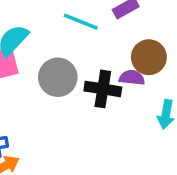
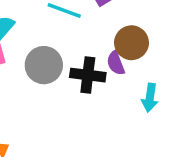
purple semicircle: (132, 78) -> (116, 63), turned -115

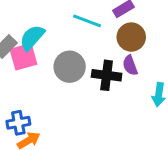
brown circle: (131, 43) -> (131, 37), moved

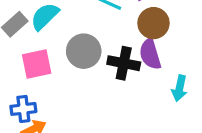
pink square: (23, 57) -> (37, 64), moved
purple semicircle: (130, 65) -> (150, 54), size x1.4

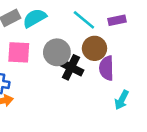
brown circle: (153, 23) -> (94, 48), moved
black cross: (124, 63) -> (71, 67), moved

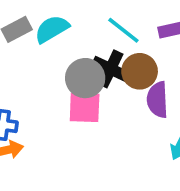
pink square: (19, 52) -> (85, 107), moved
black cross: (71, 67) -> (110, 69), moved

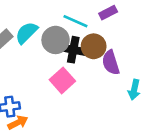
gray circle: (85, 78) -> (56, 40), moved
pink square: (85, 107) -> (62, 80), turned -30

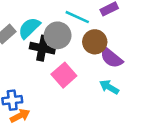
black cross: (73, 50) -> (42, 48), moved
purple semicircle: (111, 63) -> (111, 58), turned -35
cyan arrow: (134, 90) -> (109, 87), moved, turned 108

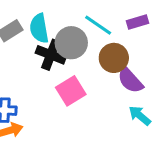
cyan semicircle: (29, 28) -> (39, 28), turned -65
cyan arrow: (109, 87) -> (140, 116), moved

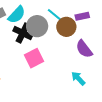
cyan semicircle: (39, 28) -> (17, 15), turned -132
brown circle: (114, 58) -> (66, 27), moved
purple semicircle: (130, 80) -> (84, 49), moved

